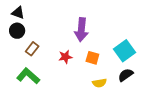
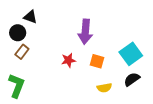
black triangle: (18, 13) -> (30, 17), moved
brown rectangle: (32, 49) -> (22, 52), moved
green L-shape: (28, 76) -> (17, 86), moved, turned 70

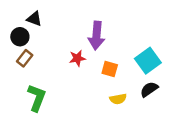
red star: (68, 60) -> (77, 58), moved
green L-shape: (17, 86) -> (37, 98), moved

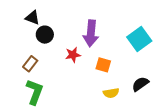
black circle: (20, 37) -> (45, 35), moved
brown rectangle: (25, 58) -> (30, 64), moved
cyan square: (148, 61) -> (139, 39), moved

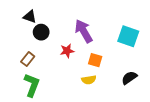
purple arrow: (91, 33) -> (84, 31), turned 145
cyan square: (139, 39) -> (128, 36), turned -35
yellow semicircle: (111, 93) -> (89, 80), moved

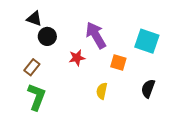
orange square: (95, 60) -> (118, 62), moved
black semicircle: (129, 78) -> (148, 89), turned -35
yellow semicircle: (89, 80) -> (102, 91), turned 112

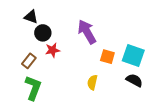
cyan square: (147, 41) -> (133, 56), moved
red star: (77, 58) -> (53, 50), moved
black semicircle: (148, 89) -> (134, 80), turned 98

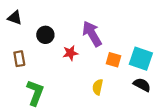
black triangle: (31, 17) -> (15, 18), moved
red star: (53, 50) -> (70, 53), moved
brown rectangle: (29, 61) -> (19, 59), moved, turned -48

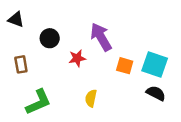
yellow semicircle: (98, 87) -> (91, 98), moved
green L-shape: (35, 93) -> (38, 102), turned 45

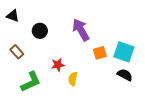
red star: (77, 58) -> (58, 65), moved
brown rectangle: (21, 64) -> (17, 52), turned -32
orange square: (125, 66) -> (100, 53), turned -32

